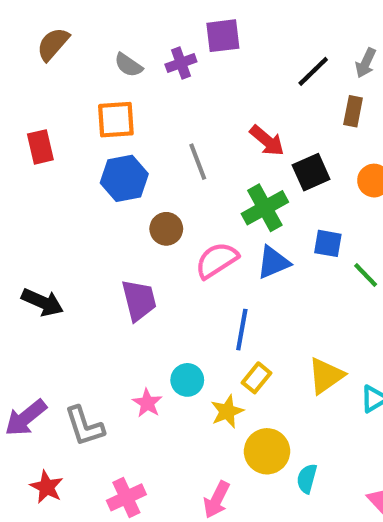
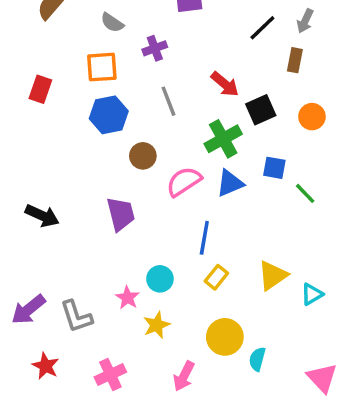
purple cross: (181, 63) -> (155, 48), moved
red rectangle: (40, 147) -> (40, 89), turned 32
yellow star: (227, 411) -> (157, 325), moved

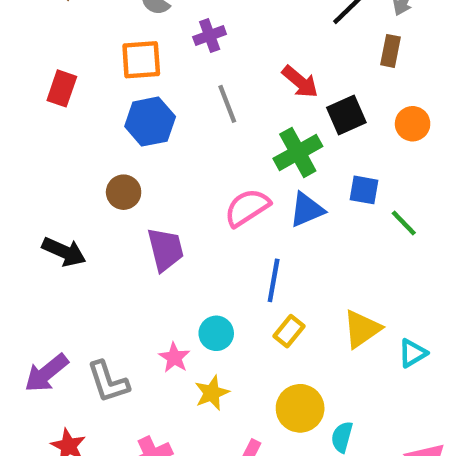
brown circle: (143, 156) -> (124, 192), moved

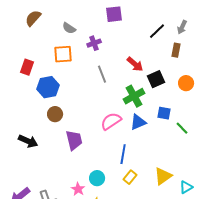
blue hexagon: (150, 122) -> (48, 87), moved

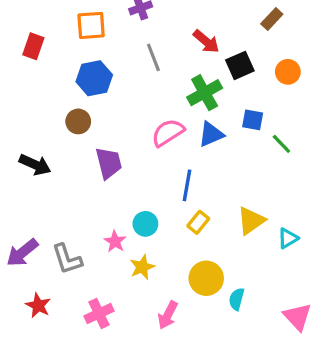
brown rectangle: (176, 50) -> (272, 19), turned 32
blue hexagon: (48, 87) -> (94, 78), moved

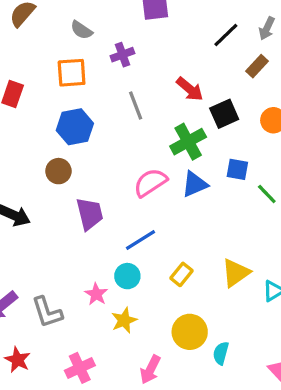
blue line: (187, 185) -> (140, 240), moved, turned 48

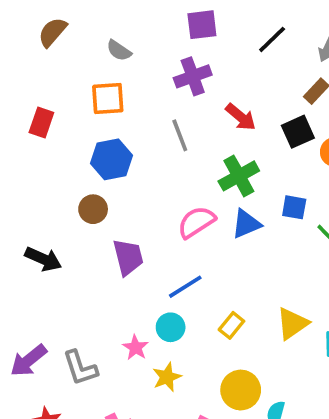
black line: (226, 35) -> (272, 39), moved
purple cross: (122, 55) -> (193, 76), moved, size x1.4
black square: (224, 114) -> (298, 132), moved

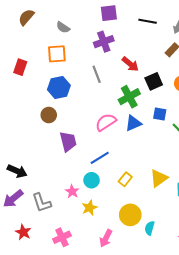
black line: (272, 39) -> (148, 21), turned 54
black square: (298, 132) -> (154, 81), moved
black arrow: (43, 259) -> (17, 171), moved

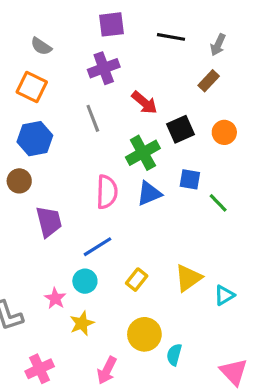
orange square: (57, 54) -> (32, 87), turned 30
pink semicircle: (106, 122) -> (107, 192), turned 125

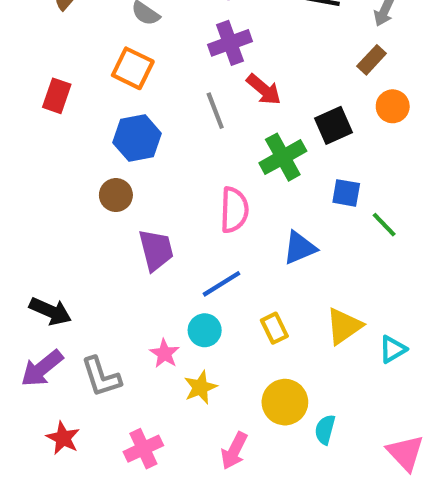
red arrow: (144, 103) -> (264, 89), moved
orange circle: (224, 132) -> (393, 106), moved
blue triangle: (149, 193) -> (300, 248), moved
yellow rectangle: (137, 280) -> (274, 328), turned -65

